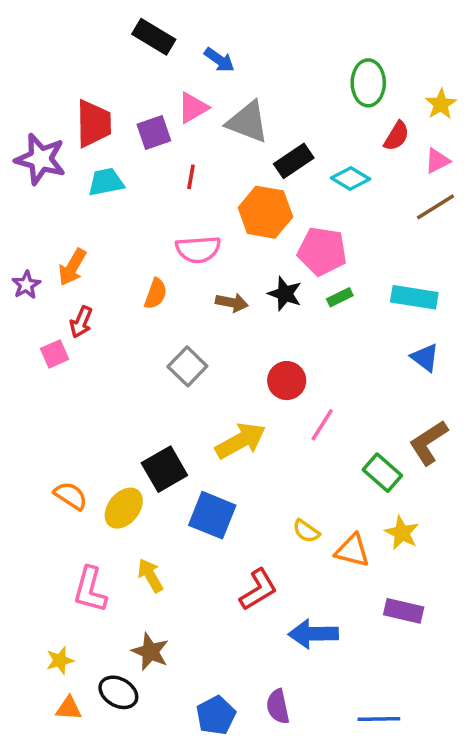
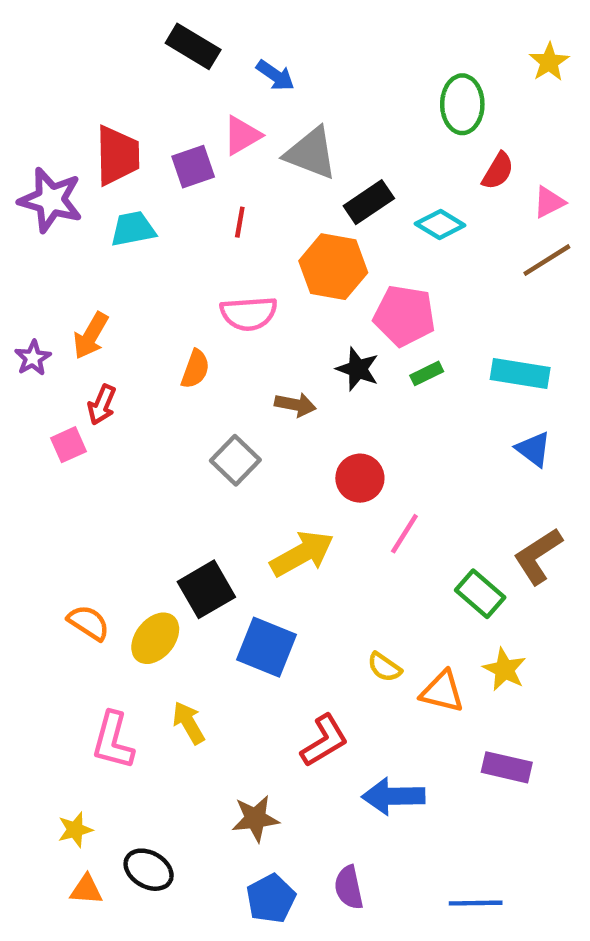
yellow star: (441, 104) -> (549, 62), moved
brown arrow: (232, 303) -> (295, 405), moved
brown star: (150, 652) -> (255, 818), moved, turned -30

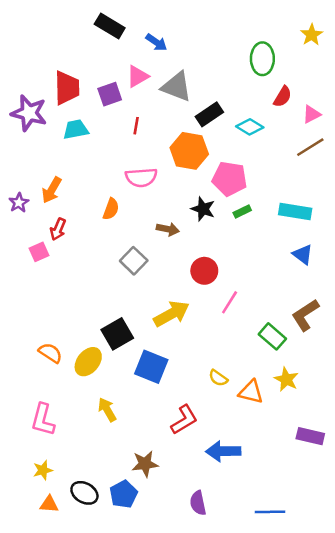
pink L-shape: (113, 741) -> (43, 420), moved
purple rectangle: (507, 767) -> (310, 436), moved
blue pentagon: (271, 899) -> (124, 494), moved

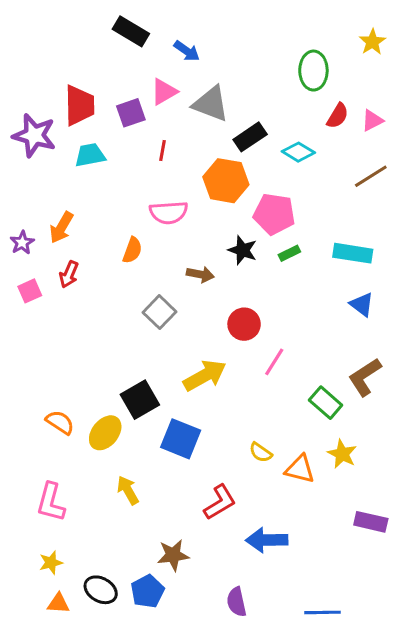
pink triangle: (312, 114) -> (372, 120), moved
pink square: (39, 252) -> (30, 291), moved

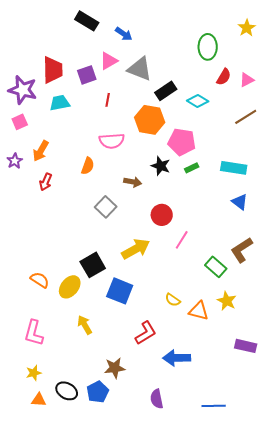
pink square: (30, 291) -> (20, 122), moved

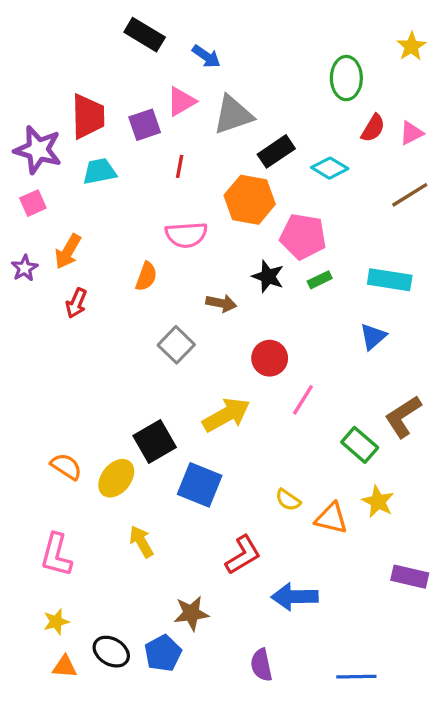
gray triangle: (140, 69) -> (233, 115), turned -40
blue triangle: (240, 202) -> (373, 336), moved, turned 42

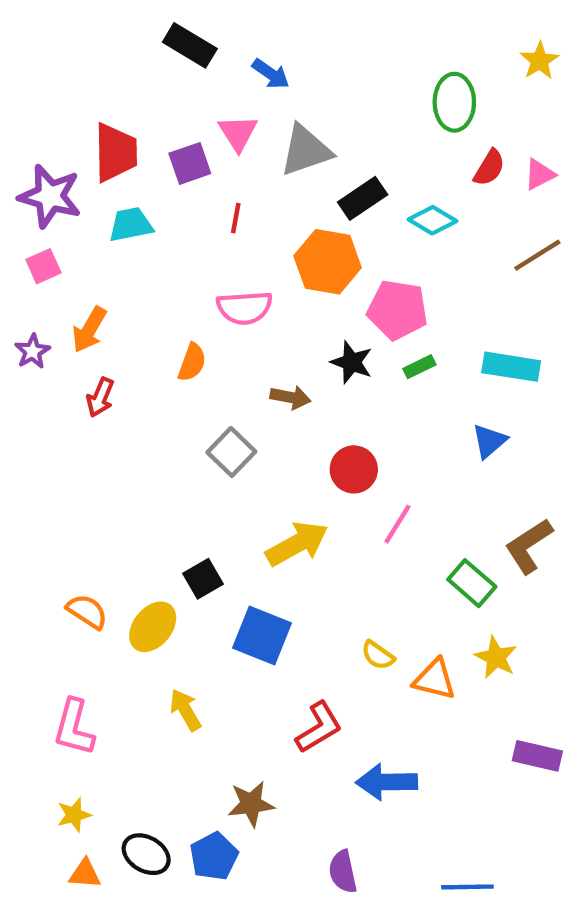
pink triangle: (181, 101) -> (238, 133), turned -32
black square: (155, 442) -> (203, 579), size x0.7

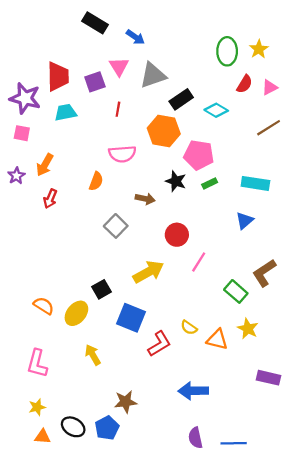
yellow star: (540, 61) -> (259, 49), moved
pink square: (43, 266) -> (22, 133), turned 35
red L-shape: (319, 727) -> (159, 344), moved
purple semicircle: (343, 872) -> (195, 438), moved

